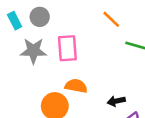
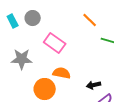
pink rectangle: (67, 48) -> (55, 43), turned -50
gray star: (33, 51) -> (22, 59), moved

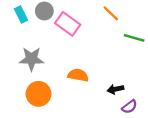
pink rectangle: (55, 43) -> (68, 24), moved
orange circle: (45, 89) -> (38, 94), moved

